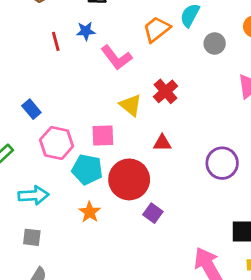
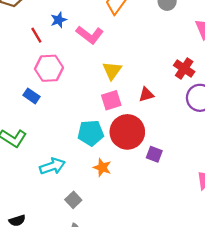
red cross: (165, 91) -> (184, 68), moved
yellow triangle: (131, 105) -> (112, 71), turned 42
pink square: (103, 135) -> (111, 100), moved
pink hexagon: (57, 143) -> (49, 68), moved
gray square: (32, 237) -> (73, 200), moved, turned -35

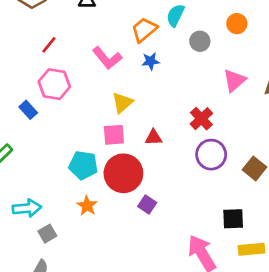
blue star: (59, 20) -> (151, 61), moved
red line: (36, 35) -> (49, 45), turned 56
cyan arrow: (52, 166) -> (27, 208), moved

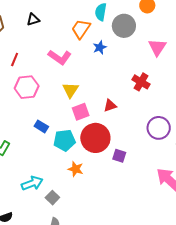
gray circle: (200, 41) -> (124, 26), size x1.5
blue star: (151, 61) -> (100, 47), moved
yellow triangle: (122, 103) -> (70, 90), moved
blue rectangle: (28, 110) -> (41, 126), moved
purple circle: (211, 155) -> (159, 128), moved

